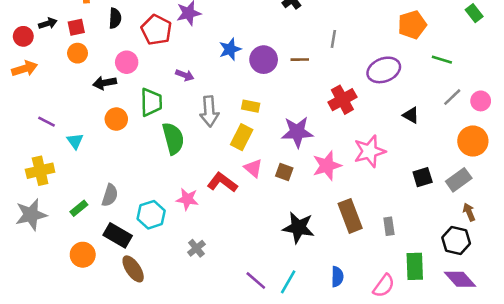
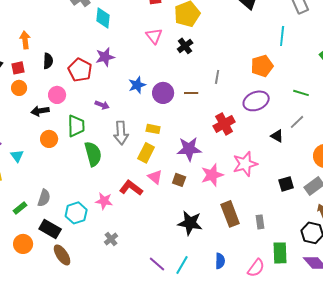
orange pentagon: (412, 25) -> (262, 66), moved
gray line: (452, 97) -> (297, 122), moved

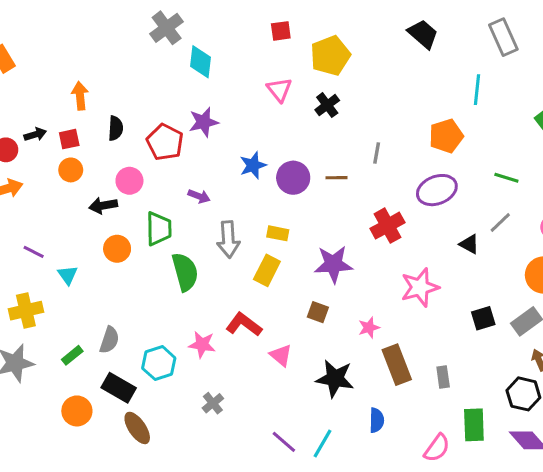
pink star: (212, 175) -> (369, 328), moved, size x0.6
pink triangle: (155, 177) -> (281, 355), moved
blue semicircle: (220, 261) -> (377, 420), moved

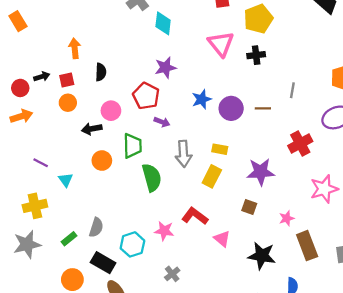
pink triangle: (279, 90) -> (221, 44), size x1.4
black cross: (327, 105) -> (256, 55), turned 30
red pentagon: (165, 142) -> (146, 96), moved

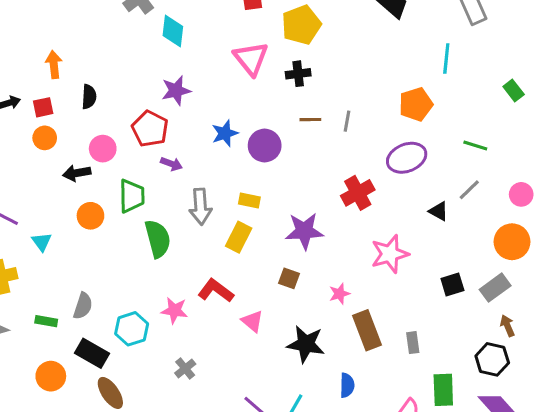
brown line: (263, 108) -> (310, 120), moved
green rectangle: (69, 239) -> (46, 321), turned 49

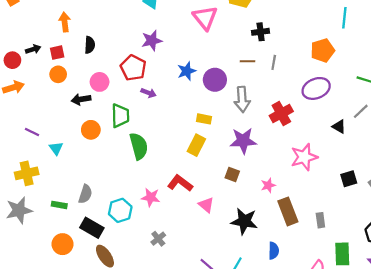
black cross: (298, 74) -> (261, 32), moved
gray arrow: (200, 207) -> (242, 99), moved

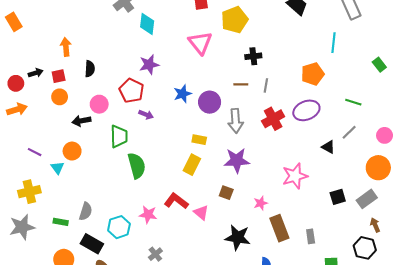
red cross: (281, 114) -> (273, 119), moved
orange circle: (91, 130) -> (72, 151), moved
pink triangle: (206, 205) -> (201, 212), moved

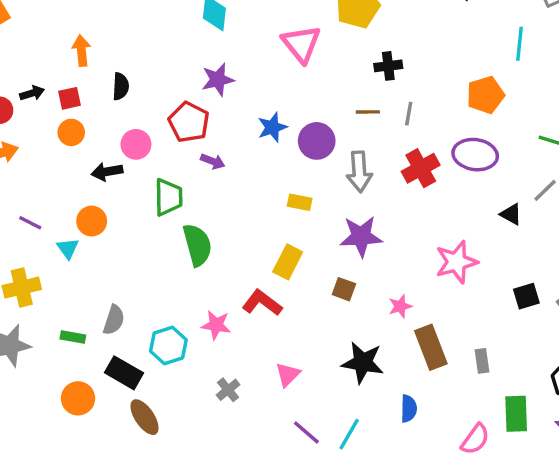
purple ellipse: (306, 110) -> (475, 155), turned 30
yellow rectangle: (192, 165) -> (288, 262), moved
pink triangle: (201, 212) -> (288, 374), moved, turned 35

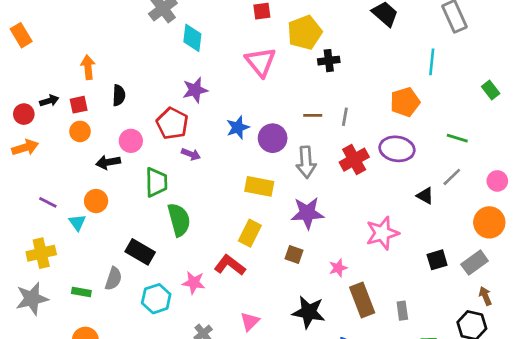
black cross: (388, 66) -> (329, 61), moved
yellow rectangle: (300, 202) -> (259, 186), size x1.5
black rectangle: (124, 373) -> (140, 252), moved

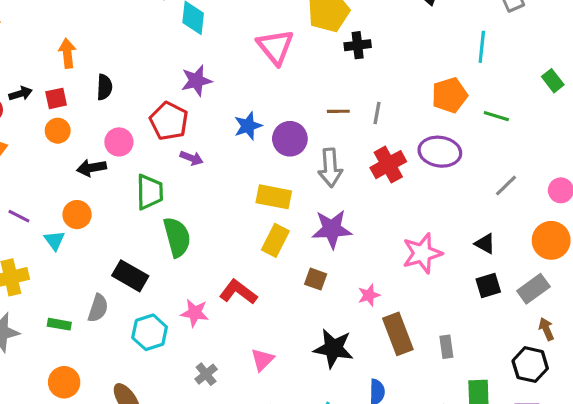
green line: (457, 138) -> (496, 116), moved
black triangle: (425, 196) -> (485, 244), moved
yellow rectangle: (250, 233) -> (275, 240), moved

